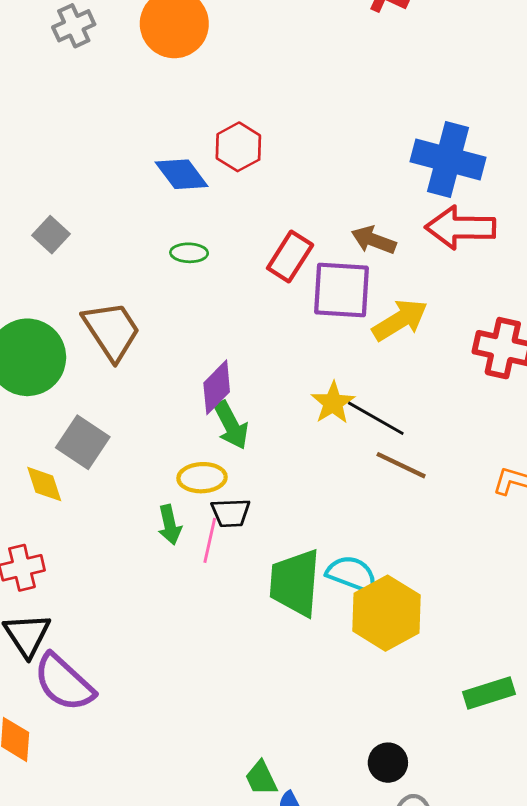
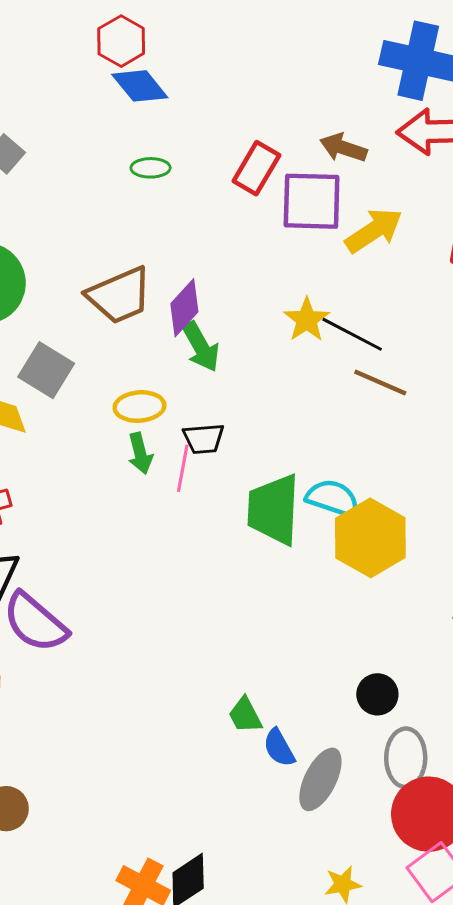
red hexagon: (238, 147) -> (121, 41), moved
brown trapezoid: (112, 331) -> (119, 295), moved, turned 102
yellow ellipse: (202, 478) -> (139, 407), moved

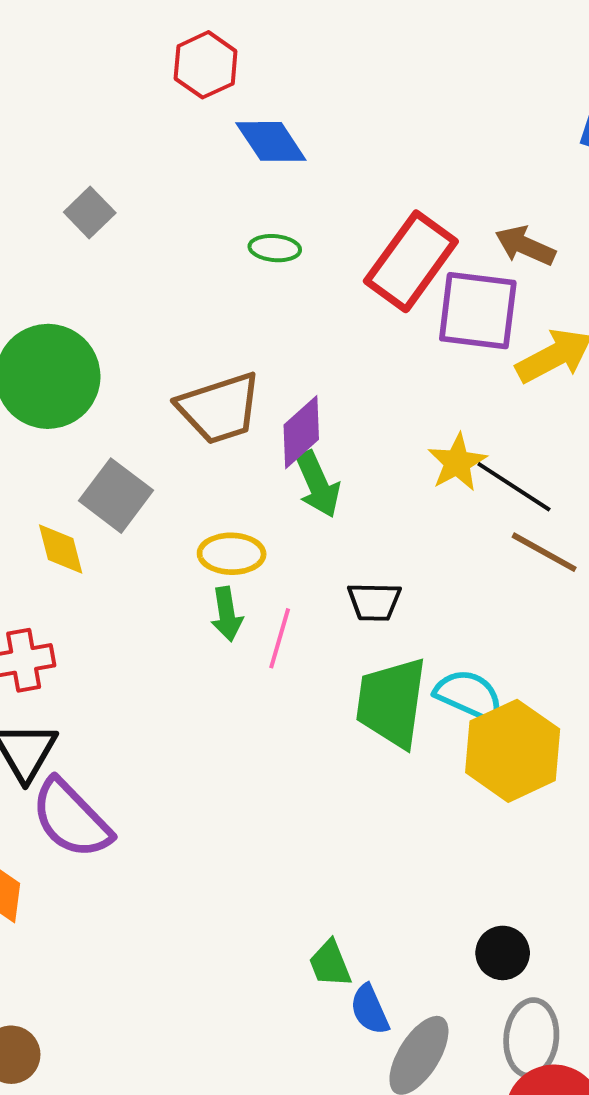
red hexagon: (121, 41) -> (206, 65), moved
red rectangle: (256, 168) -> (411, 261), size x1.4
black trapezoid: (204, 439) -> (374, 602), moved

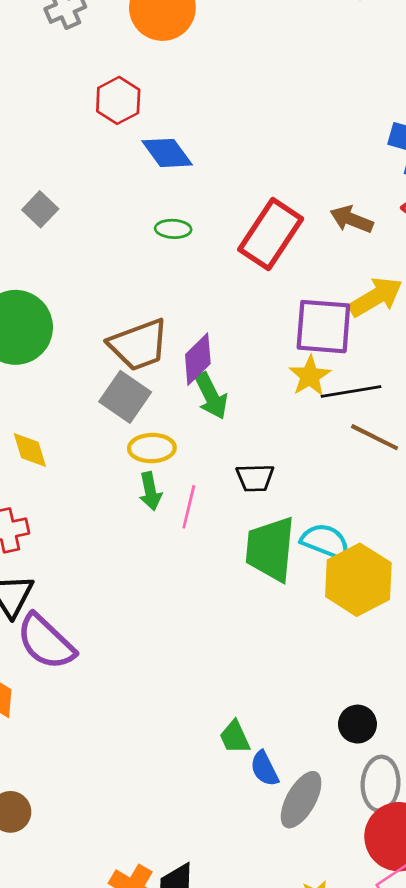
purple square: (478, 311) -> (323, 327), moved
black line: (514, 487) -> (351, 391), turned -40
gray square: (116, 496) -> (125, 397), moved

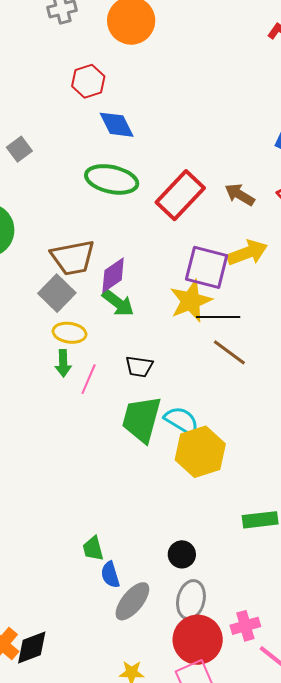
green ellipse: (173, 229) -> (112, 179), size x2.0
yellow star: (310, 376) -> (191, 301), size x1.4
green arrow: (211, 396) -> (118, 303), turned -36

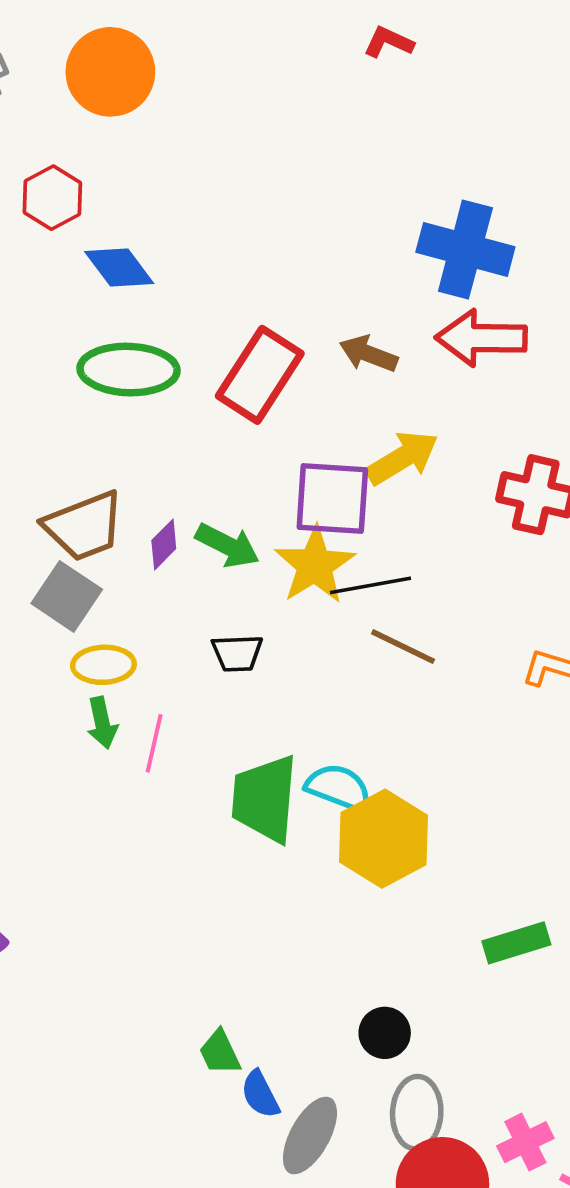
purple diamond: (113, 275) -> (164, 544), size x0.7
green arrow: (118, 303) -> (227, 545), moved
black trapezoid: (139, 367) -> (237, 653), moved

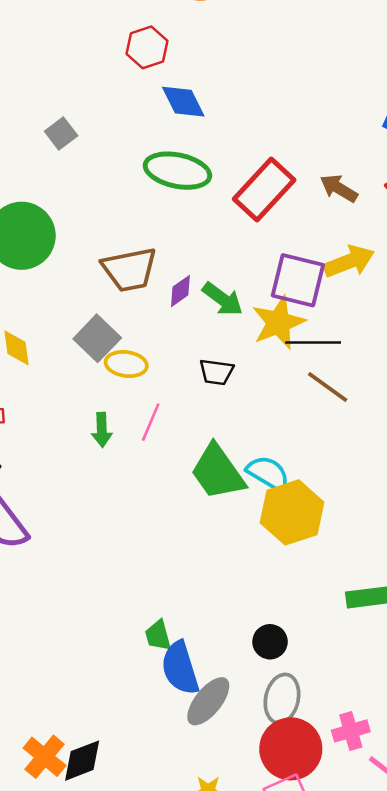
gray square: (67, 596) -> (97, 338), moved
green arrow: (102, 723) -> (102, 430), moved
green trapezoid: (265, 799) -> (218, 472), turned -50
blue semicircle: (260, 1094) -> (180, 668), size x1.6

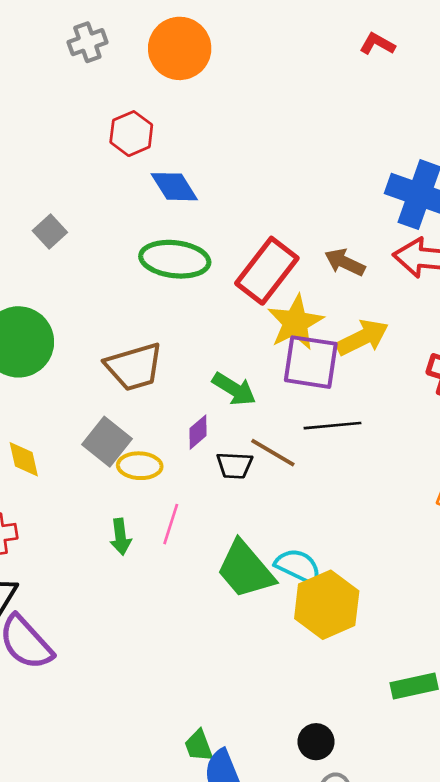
purple diamond: (180, 291) -> (198, 432), moved
yellow star: (278, 323) -> (295, 322), moved
brown line: (328, 387) -> (273, 453), moved

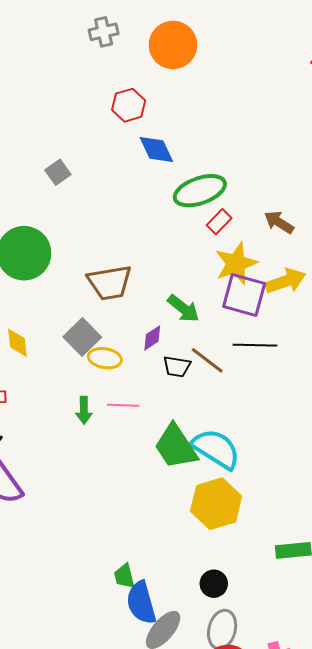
green ellipse: (175, 259) -> (200, 191), moved, turned -33
red rectangle: (267, 271) -> (219, 222), size x0.5
pink line: (171, 524) -> (123, 405), turned 68
cyan semicircle: (298, 566) -> (216, 449), size x1.4
yellow hexagon: (327, 605) -> (216, 504), moved

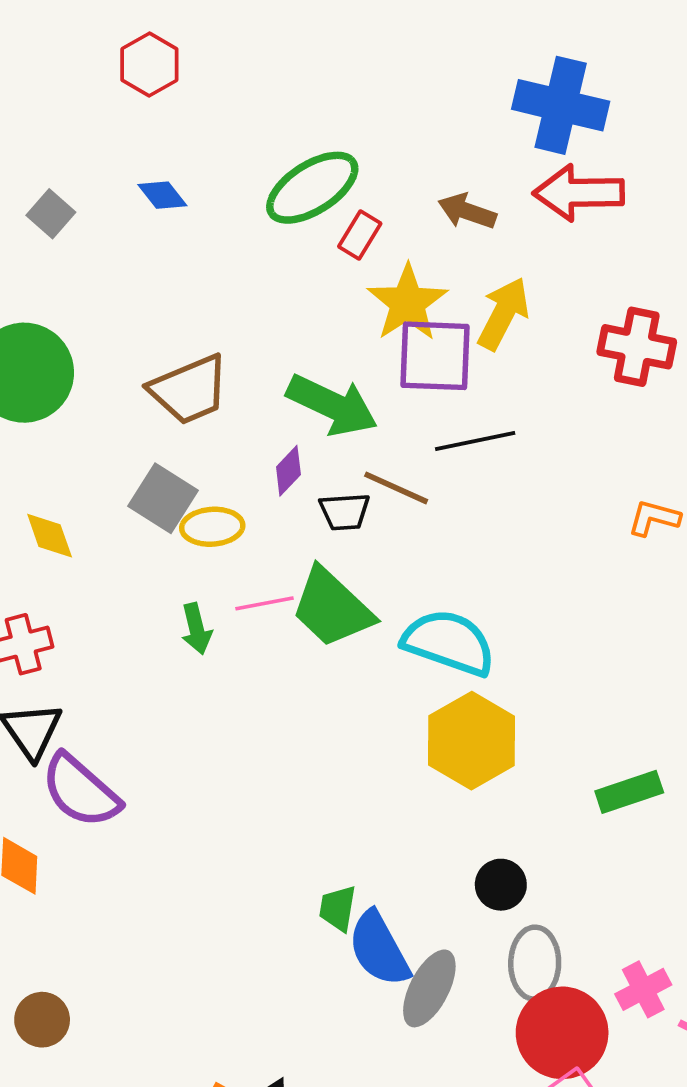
blue diamond: (156, 149) -> (162, 195), moved, size x0.7
yellow arrow: (286, 281) -> (503, 314), turned -30
green arrow: (183, 308) -> (332, 405), size x1.4
green trapezoid: (176, 447) -> (332, 608), moved
green trapezoid: (124, 576) -> (338, 908), turned 36

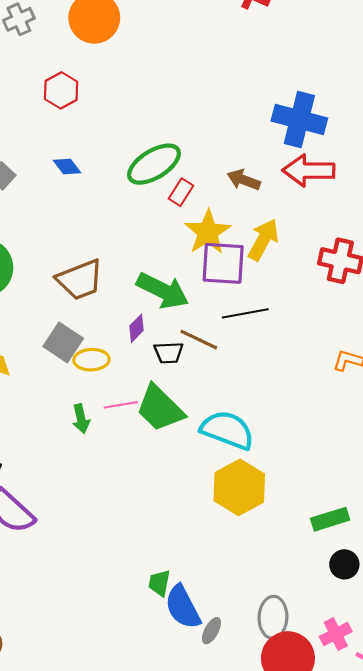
black circle: (501, 885) -> (344, 564), moved
gray ellipse: (429, 988) -> (211, 631), size x0.6

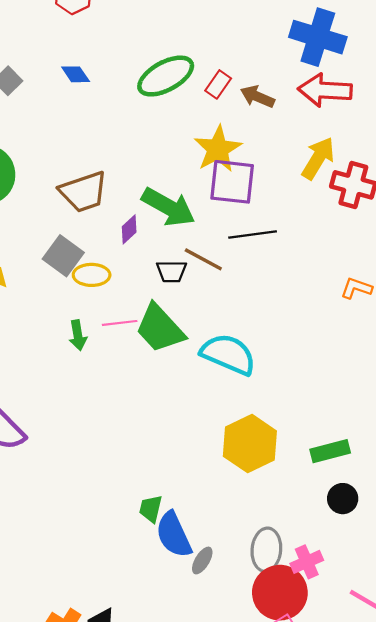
red rectangle: (181, 192) -> (218, 84), moved
yellow arrow: (263, 240) -> (318, 158), moved
purple diamond: (136, 328) -> (129, 229), moved
yellow hexagon: (239, 487) -> (250, 444), moved
pink cross: (336, 634) -> (307, 562), moved

